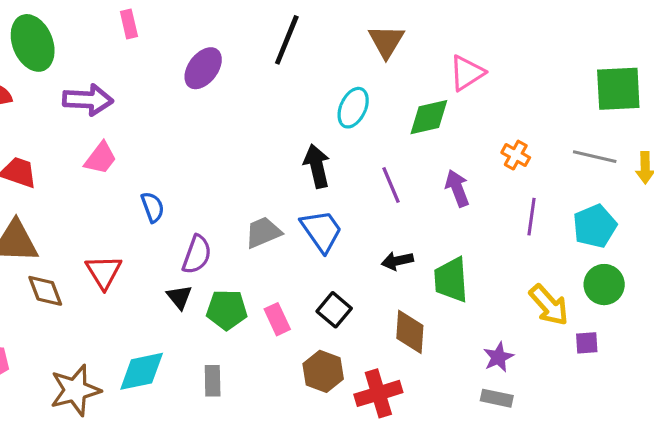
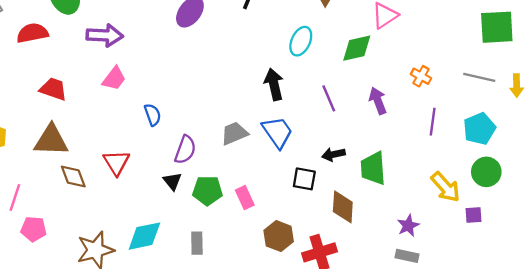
black square: (334, 310) -> (304, 179), moved, turned -30

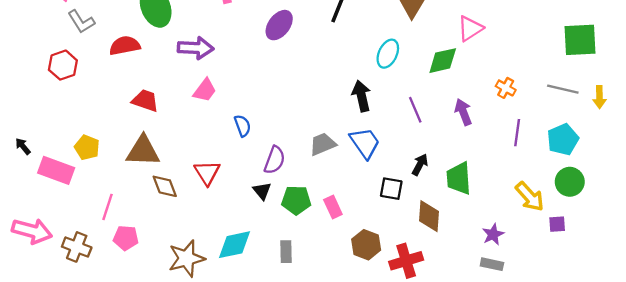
black arrow: (333, 154) -> (420, 165), turned 130

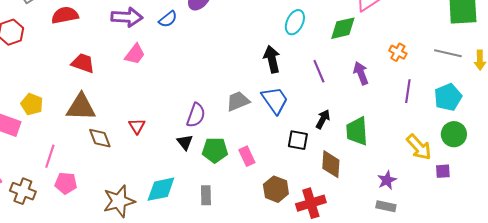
blue semicircle: (243, 126) -> (168, 19), moved, turned 72
red triangle: (207, 173) -> (137, 126), size x0.7

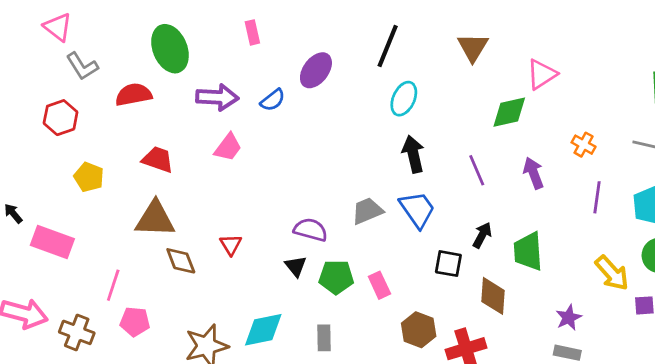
cyan ellipse: (295, 22) -> (404, 99), moved
yellow pentagon: (32, 104) -> (89, 177), moved
purple semicircle: (196, 115) -> (311, 230), turned -95

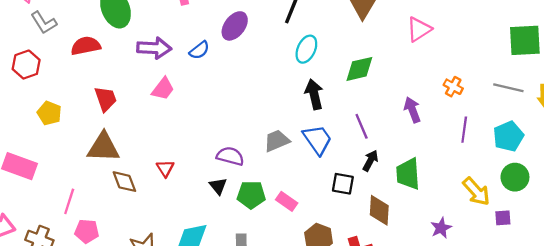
green diamond: (509, 112) -> (359, 69), moved
red trapezoid: (158, 159) -> (106, 99), turned 52
purple line: (477, 170) -> (362, 126), moved
pink rectangle: (379, 285) -> (287, 201), turned -30

